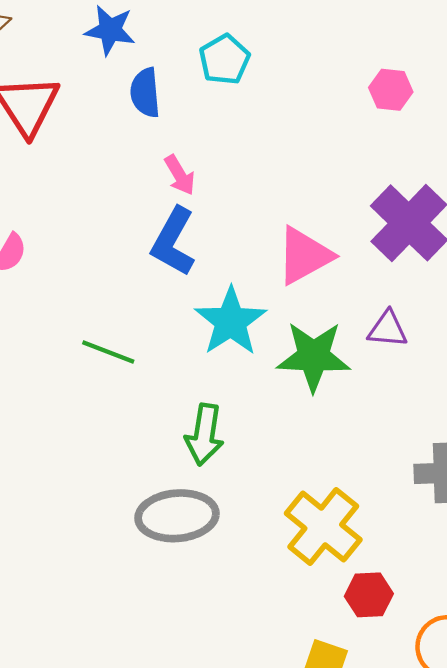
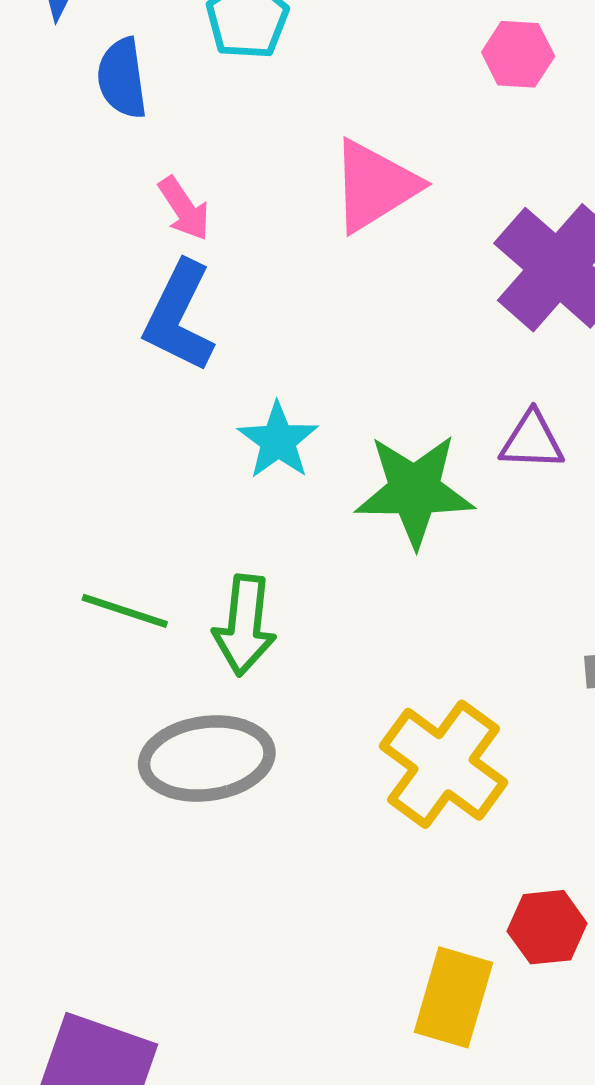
pink triangle: (304, 256) -> (375, 186), moved
cyan star: (231, 321) -> (278, 441), size x0.7
green line: (108, 352) -> (125, 611), moved
red hexagon: (369, 595) -> (547, 927), moved

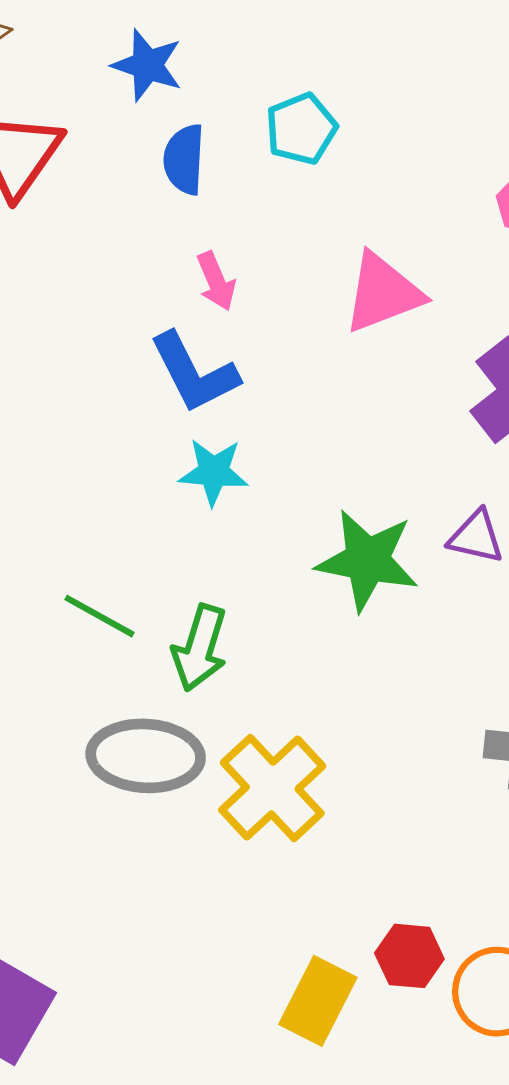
blue L-shape: (179, 316) -> (194, 373), turned -64
cyan star: (278, 441) -> (214, 472), moved, turned 30
yellow cross: (444, 764) -> (272, 788), moved

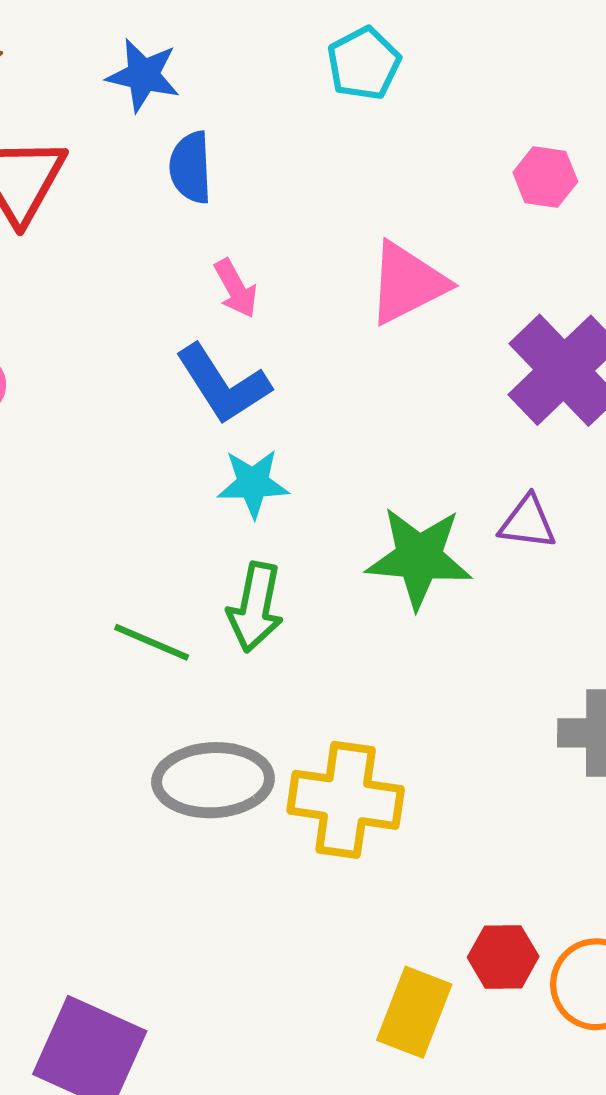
cyan pentagon: (301, 129) -> (364, 64), moved
green arrow: (200, 648) -> (255, 607), moved
yellow cross: (272, 788) -> (346, 800), turned -33

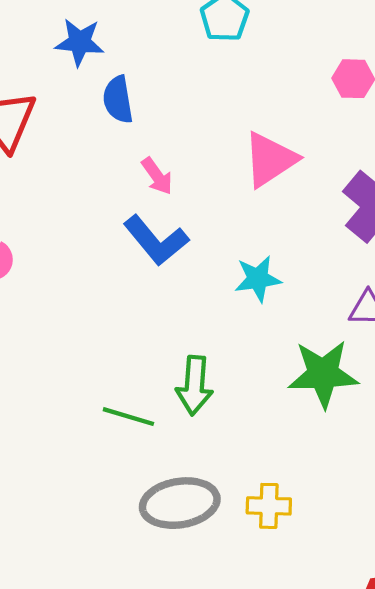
cyan star: (253, 483) -> (258, 279), moved
green star: (419, 558) -> (323, 374), moved
yellow cross: (346, 800) -> (269, 506), size x0.6

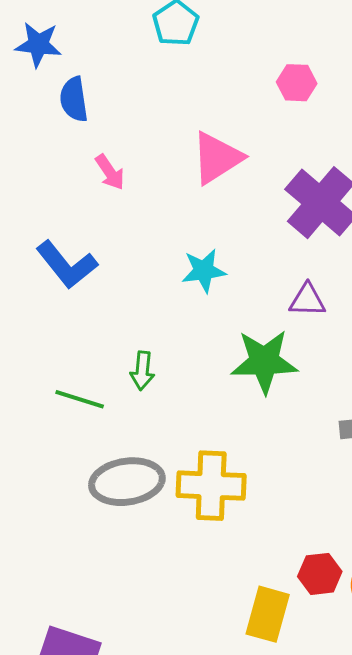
blue L-shape: (156, 240) -> (67, 265), moved
green arrow: (194, 385) -> (142, 371), size x0.7
yellow cross: (269, 506) -> (211, 486), size x1.6

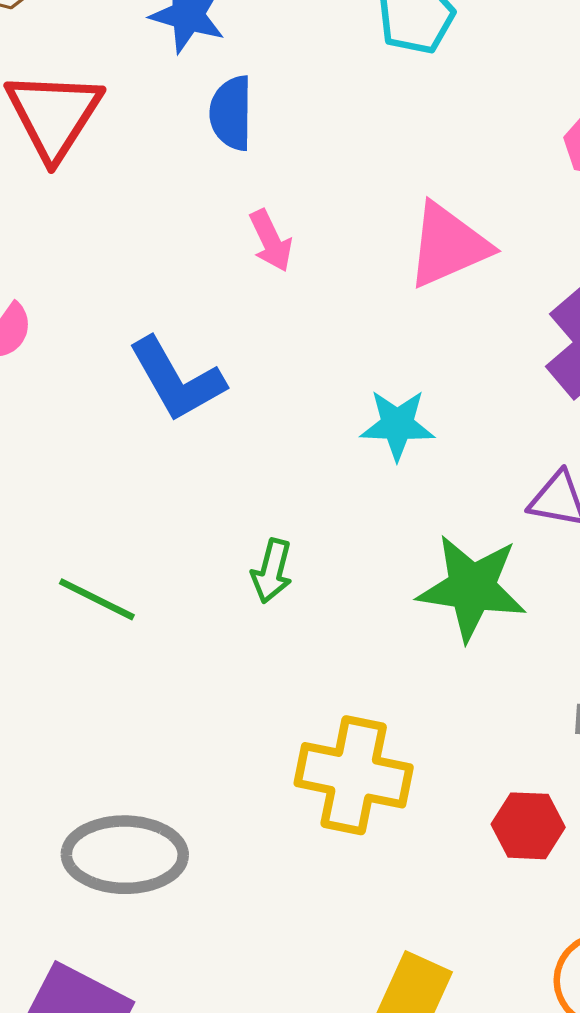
green line: (80, 399) -> (97, 599), moved
gray ellipse: (127, 482) -> (125, 855), moved
red hexagon: (320, 574) -> (528, 826), moved

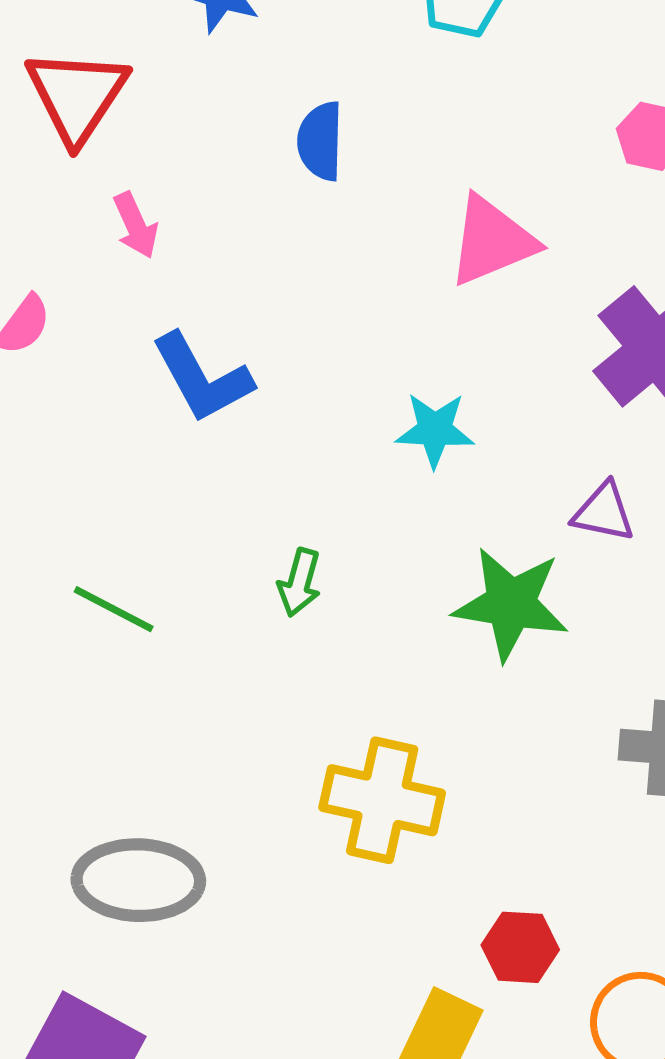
blue semicircle: (231, 113) -> (320, 141), moved
pink arrow: (271, 241) -> (136, 225), moved
red hexagon: (528, 826) -> (520, 947), moved

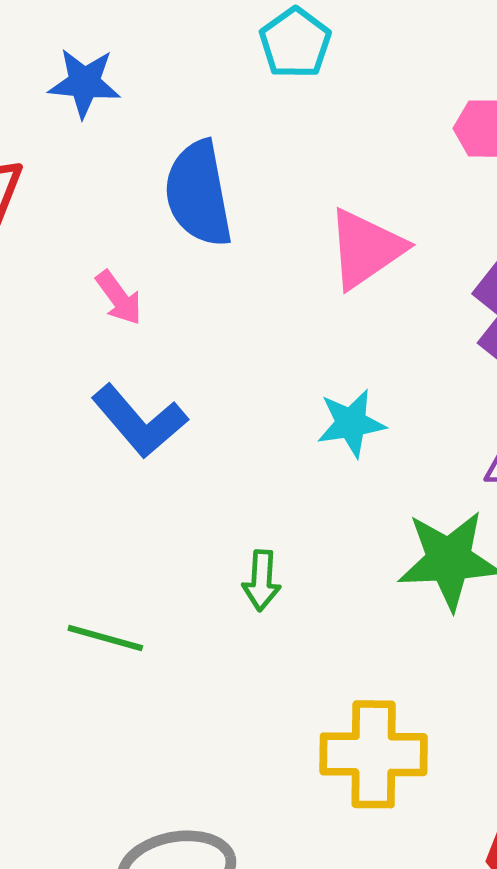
blue semicircle: (320, 141) -> (198, 194), size x1.5
pink arrow: (136, 225) -> (119, 298), moved

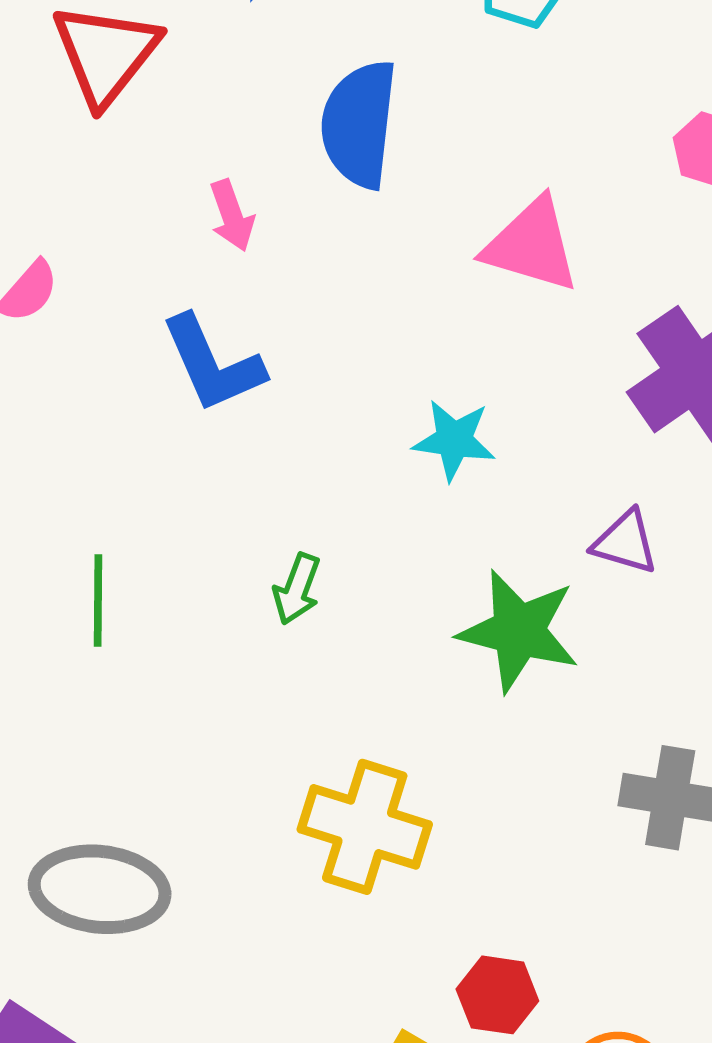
pink triangle: (366, 249) -> (532, 245), turned 34
green line: (105, 638) -> (98, 600), turned 58

